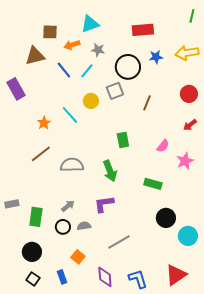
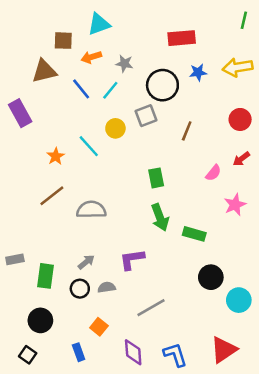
cyan triangle: (90, 24) -> (99, 24), moved
pink semicircle: (163, 146) -> (213, 173), moved
green arrow: (110, 171) -> (160, 217), moved
black square: (33, 279) -> (28, 355), moved

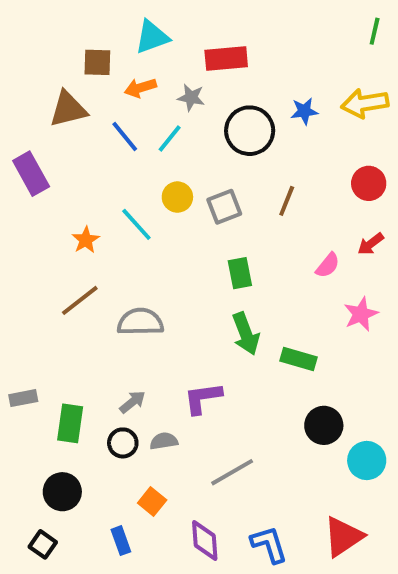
red rectangle: (182, 38) -> (226, 58), moved
gray square: (146, 116) -> (224, 207), moved

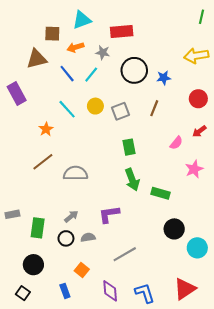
blue star: (304, 111) -> (164, 78), moved
cyan line: (136, 224) -> (67, 109), moved

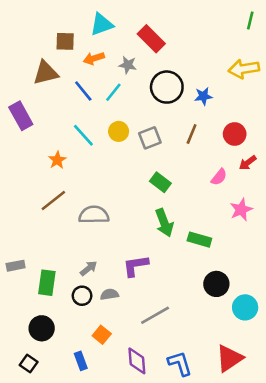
red rectangle: (122, 32) -> (151, 39), turned 50
red circle: (198, 99) -> (235, 134), moved
green rectangle: (129, 147) -> (160, 182), turned -42

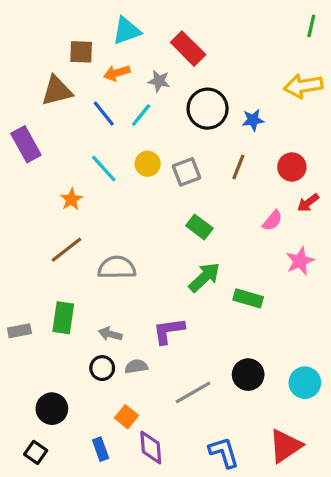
green arrow: (164, 223) -> (204, 277), turned -112
gray arrow: (89, 268) -> (110, 334), turned -126
green rectangle: (47, 283) -> (63, 318), moved
black circle: (216, 284) -> (248, 375), moved
purple diamond: (137, 361) -> (151, 448), moved

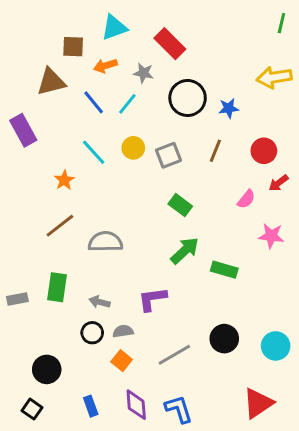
pink star: (300, 261) -> (271, 236), turned 30
orange square: (126, 417) -> (122, 361), moved
blue L-shape: (224, 452) -> (179, 409), moved

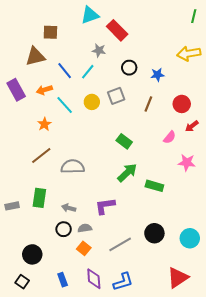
cyan triangle: (114, 28) -> (90, 15), moved
orange arrow: (105, 66) -> (44, 90), moved
black circle: (188, 98) -> (129, 68), size x0.6
gray square: (168, 155) -> (116, 96), moved
blue L-shape: (179, 409) -> (123, 282), turned 90

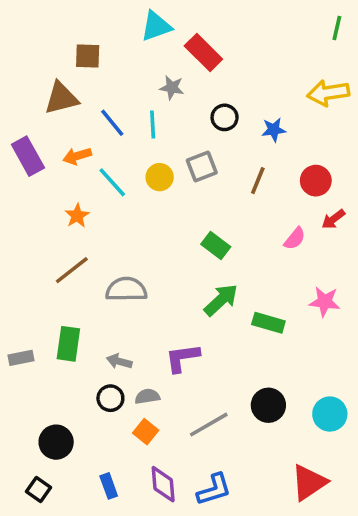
cyan line: (88, 72) -> (153, 124), turned -42
pink star: (187, 163) -> (325, 302), moved

